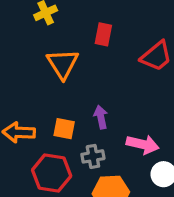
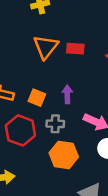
red rectangle: (103, 34) -> (75, 49), moved, turned 72

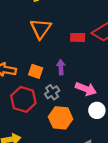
red rectangle: (75, 49) -> (78, 37), moved
gray cross: (55, 124) -> (52, 92), turned -32

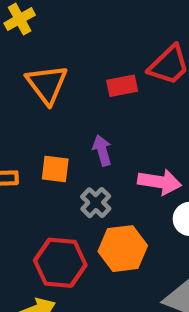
red hexagon: (23, 99) -> (60, 263), moved

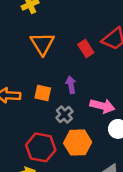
red rectangle: (122, 86) -> (86, 48), turned 63

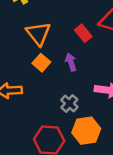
purple arrow: (71, 85) -> (71, 62), moved
orange square: (43, 93) -> (41, 63), moved, turned 35

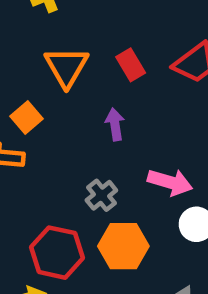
red rectangle: (83, 33) -> (131, 65), moved
orange square: (41, 63) -> (27, 118), moved

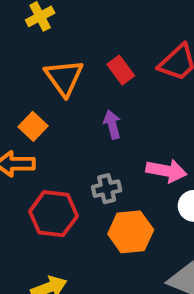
gray cross: (101, 195) -> (107, 189), turned 32
red hexagon: (57, 253) -> (53, 214), moved

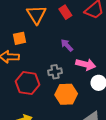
purple arrow: (112, 125) -> (67, 45), moved, turned -32
orange square: (33, 126) -> (19, 38), turned 32

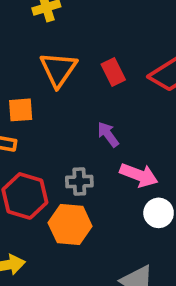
orange hexagon: (66, 94) -> (70, 224), moved

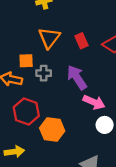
purple arrow: (108, 134) -> (77, 77), size x1.6
gray cross: (79, 182) -> (44, 73), moved

